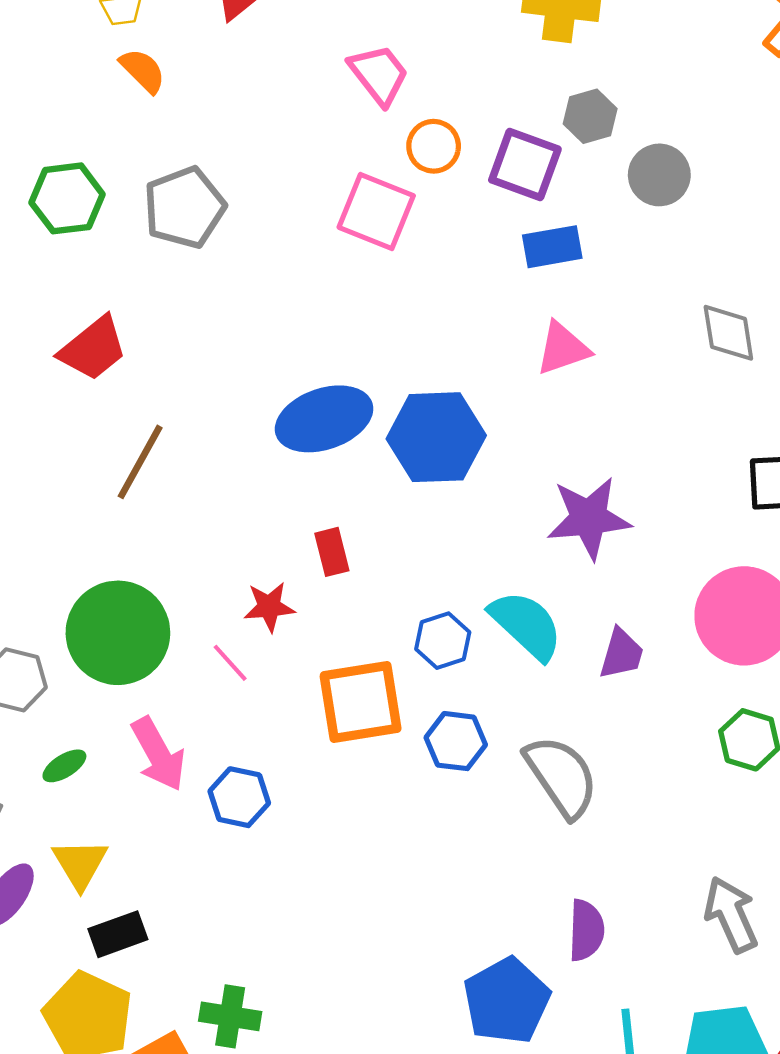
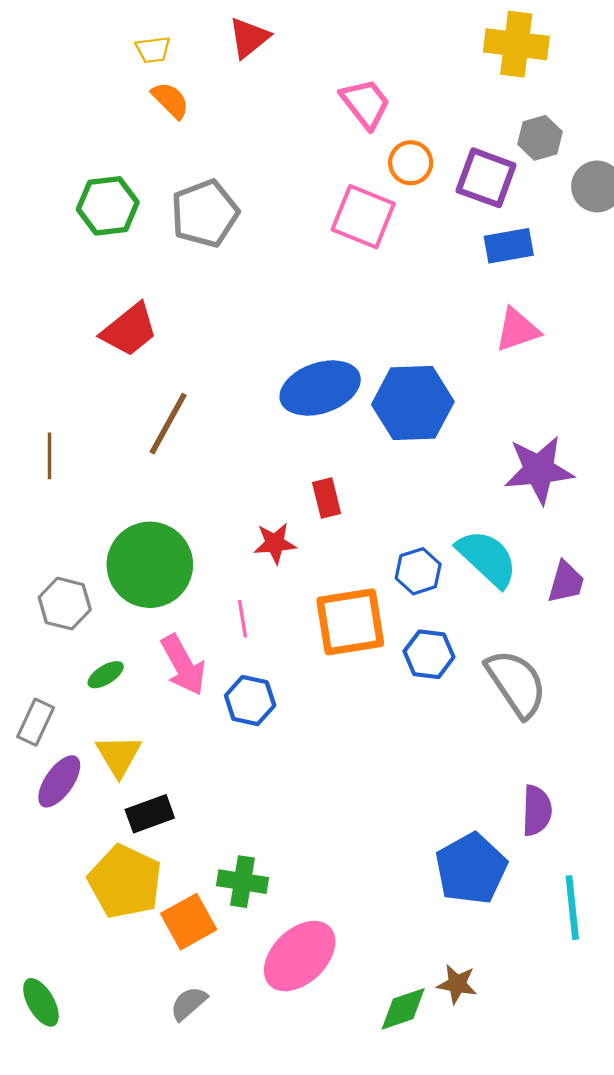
pink line: (230, 663) -> (243, 619), moved, turned 33

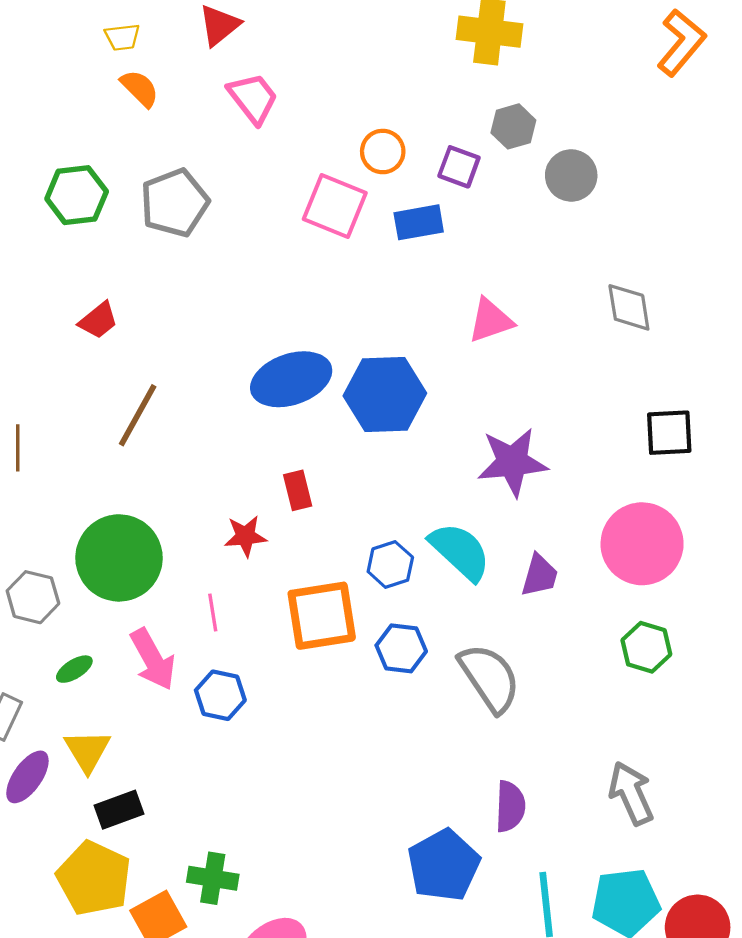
pink trapezoid: (365, 103) -> (253, 98), moved
purple square: (486, 178) -> (459, 167), size x0.7
blue rectangle: (509, 246) -> (419, 222), moved
red trapezoid: (129, 330) -> (98, 320), size x0.7

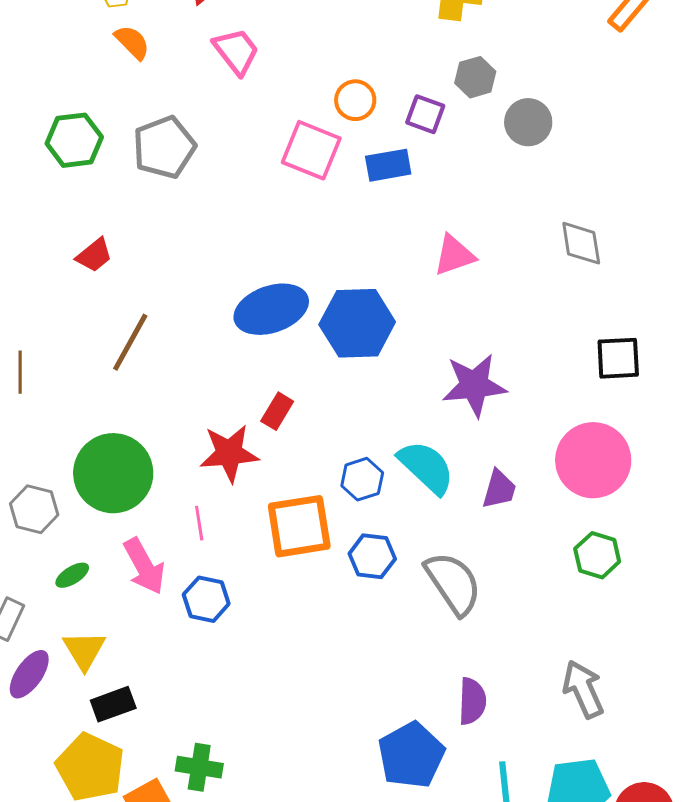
red rectangle: (298, 490) -> (277, 411), turned 45
red star: (245, 536) -> (229, 453), size x1.5

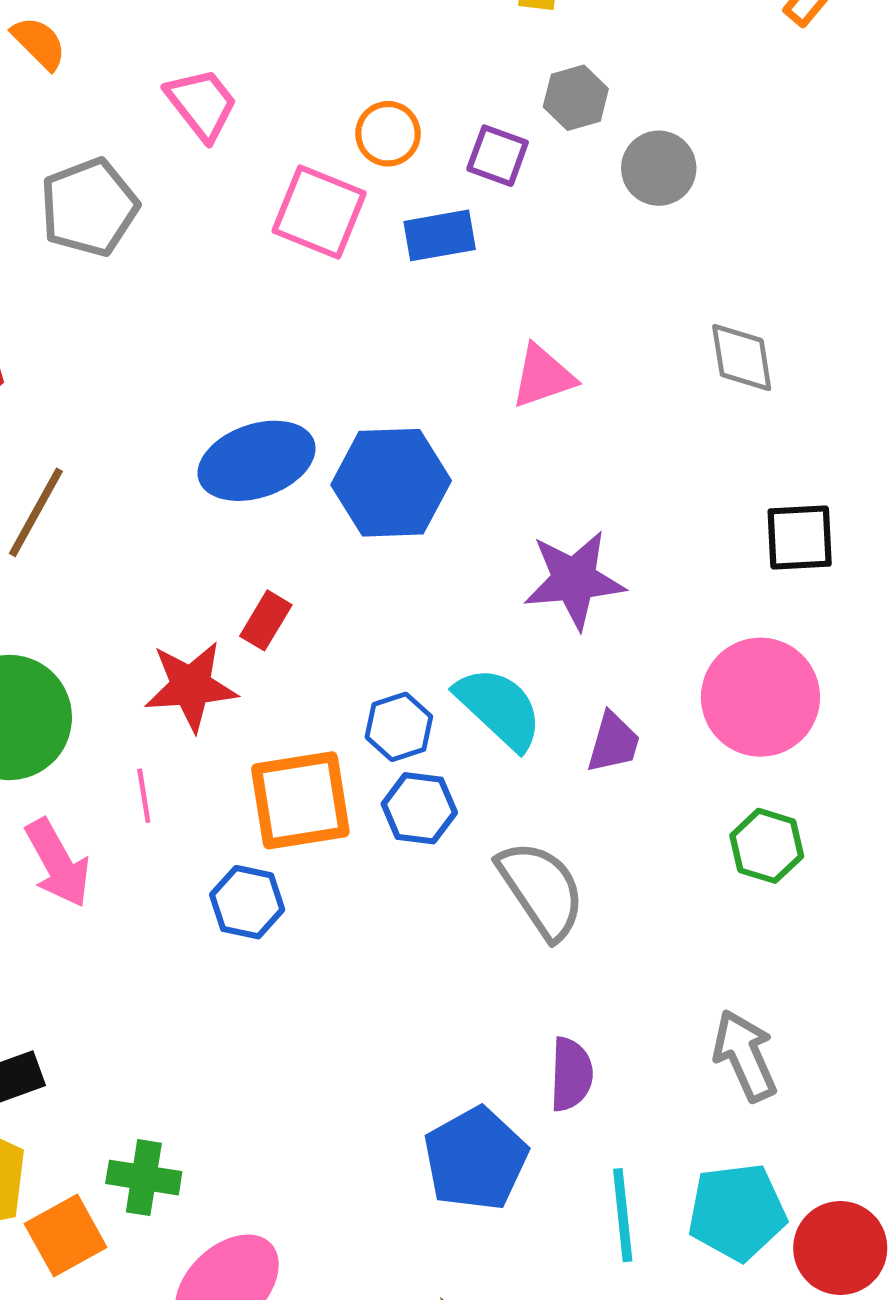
pink trapezoid: (236, 51) -> (202, 104), moved
blue hexagon: (372, 556) -> (419, 808), moved
blue hexagon: (206, 599) -> (247, 902), moved

